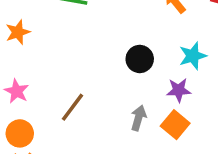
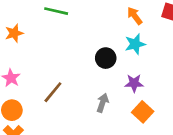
cyan star: (193, 56) -> (135, 44), moved
orange square: (175, 125) -> (143, 112), moved

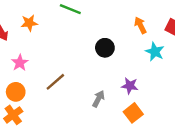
cyan star: (135, 44) -> (155, 52), moved, turned 30
black circle: (106, 58) -> (105, 48), moved

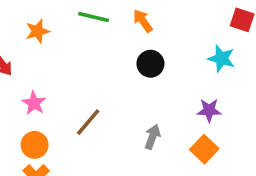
orange star: (29, 23) -> (37, 31), moved
orange arrow: (140, 25) -> (143, 21), moved
purple star: (130, 86) -> (209, 110), moved

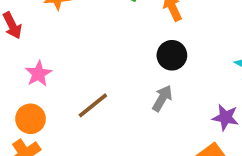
gray arrow: (152, 137) -> (162, 98), moved

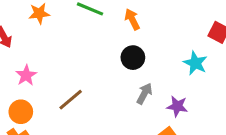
gray arrow: (162, 98) -> (144, 94), moved

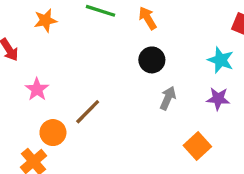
purple star: (177, 106) -> (218, 99), moved
orange circle: (21, 112) -> (53, 133), moved

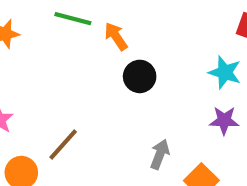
orange arrow: (148, 18) -> (116, 36), moved
gray arrow: (168, 98) -> (160, 154), moved

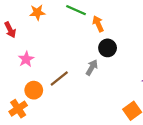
gray arrow: (160, 154) -> (92, 67), moved

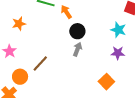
orange star: (37, 12) -> (19, 24), moved
gray arrow: (92, 67) -> (77, 49), moved

